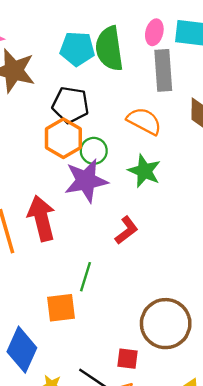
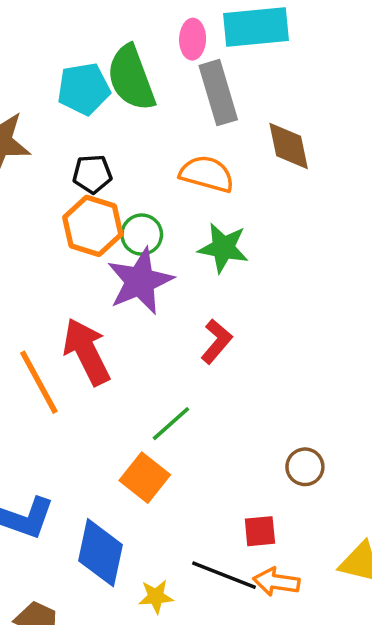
black pentagon: (71, 105) -> (92, 174), size x0.7
green line: (86, 277) -> (171, 424), turned 44
orange square: (61, 308) -> (145, 478), turned -32
brown circle: (166, 324) -> (305, 467), size x0.5

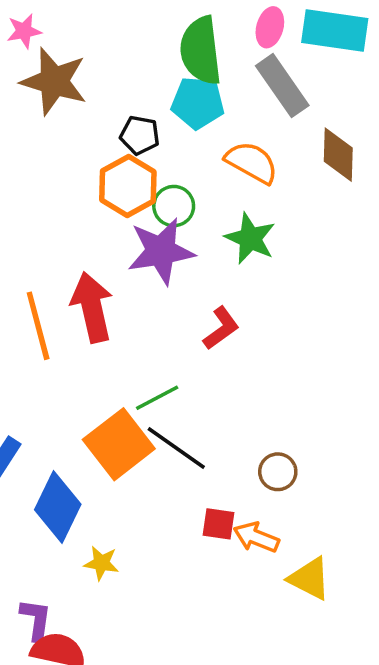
cyan pentagon: (84, 89) -> (198, 103), moved
gray rectangle: (218, 93) -> (282, 86), turned -32
orange square: (145, 478) -> (119, 444), size x1.4
black line: (224, 575) -> (176, 448), moved
orange arrow: (276, 582) -> (256, 537), moved

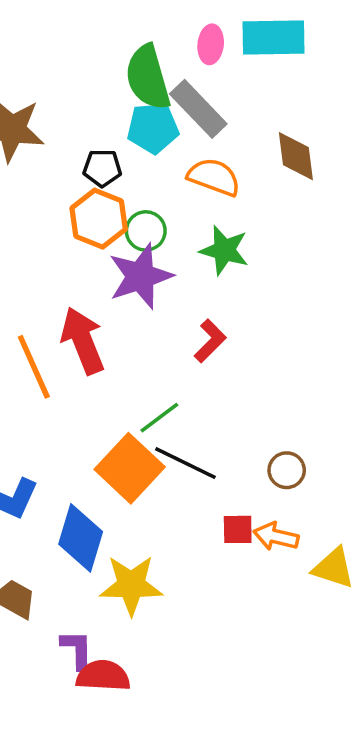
gray rectangle: (282, 86) -> (198, 109), moved
yellow star: (101, 563) -> (131, 585), size x1.8

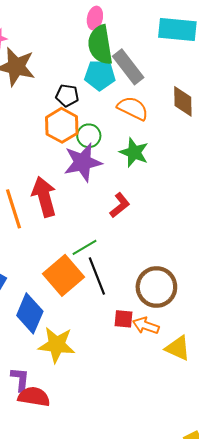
pink ellipse: (211, 44) -> (95, 18), moved
black line: (185, 463) -> (97, 276), turned 36
brown circle: (287, 470) -> (156, 287), size x1.8

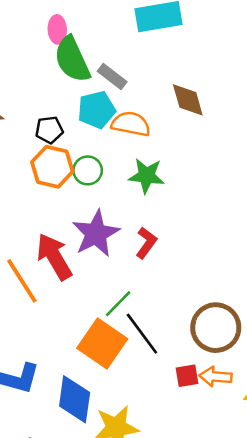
gray rectangle: (128, 67) -> (112, 77), size x0.7
cyan pentagon: (100, 75) -> (97, 110), moved
purple star: (83, 162) -> (96, 234), moved

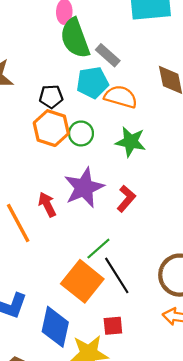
red arrow: (54, 257) -> (47, 205), size x0.6
red square: (187, 376) -> (113, 326), moved

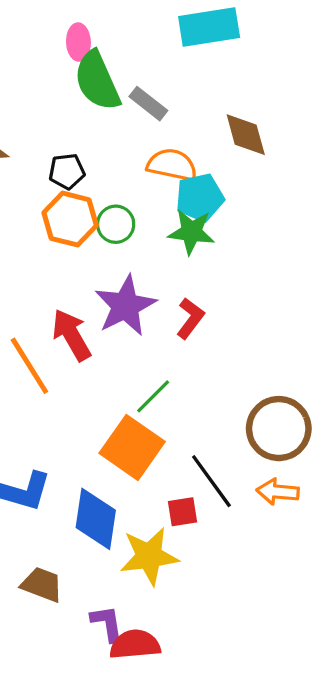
cyan pentagon: (92, 83) -> (200, 197), moved
red arrow: (47, 205) -> (72, 335), size x1.4
black line: (117, 275) -> (211, 481), moved

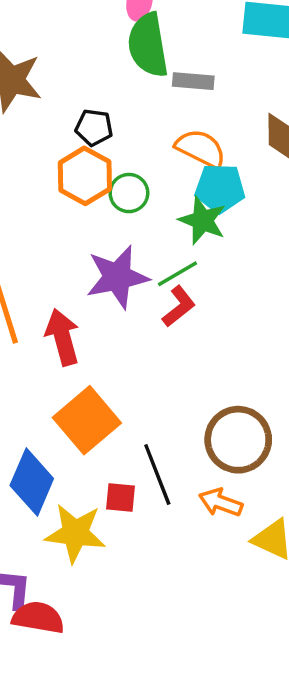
gray rectangle: (148, 104) -> (193, 81), turned -48
red arrow: (72, 335) -> (63, 337), moved
green line: (153, 396) -> (177, 274), moved

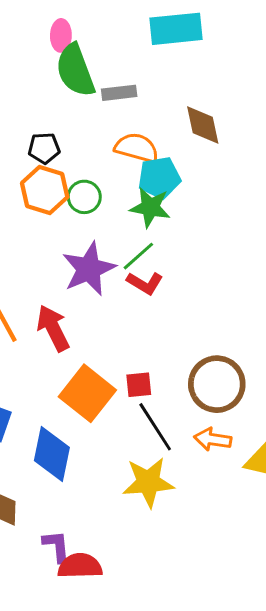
red L-shape: (179, 306) -> (145, 283), turned 81
red square: (120, 498) -> (139, 385), moved
yellow star: (75, 533) -> (148, 482), moved

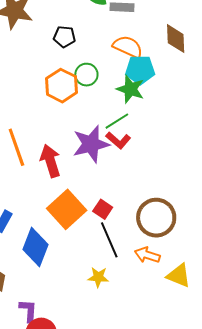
orange hexagon: (45, 190) -> (62, 86), moved
purple star: (89, 269) -> (91, 144), moved
red square: (139, 385) -> (103, 209), turned 30
yellow star: (148, 482) -> (98, 277), size x0.6

